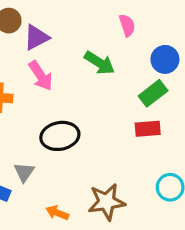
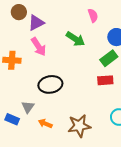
orange arrow: (57, 213) -> (45, 124), moved

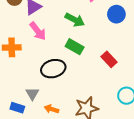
green rectangle: (109, 58) -> (75, 47), moved, turned 72
red rectangle: (105, 80) -> (109, 59), turned 56

